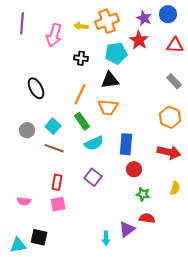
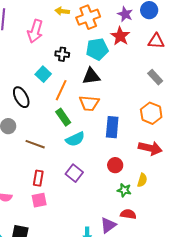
yellow arrow: (81, 26) -> (62, 11), moved
black ellipse: (36, 88) -> (21, 97), moved
cyan square: (53, 126) -> (43, 74), moved
blue rectangle: (126, 144) -> (112, 127), moved
yellow semicircle: (175, 188) -> (142, 180), moved

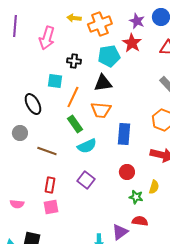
cyan square: (43, 74) -> (55, 81), turned -35

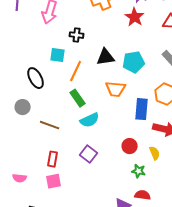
cyan pentagon: (109, 56) -> (134, 62), moved
orange trapezoid: (101, 110) -> (116, 89), moved
blue rectangle: (124, 134) -> (142, 109), moved
yellow semicircle: (154, 187) -> (155, 153), moved, turned -40

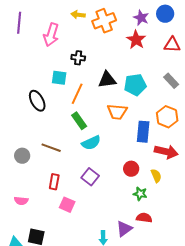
gray circle: (23, 107) -> (22, 156), moved
pink square: (54, 181) -> (67, 205), moved, turned 35

